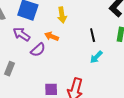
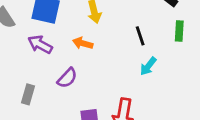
purple semicircle: (38, 50) -> (67, 78), moved

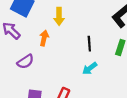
orange arrow: (83, 43) -> (44, 38), turned 72

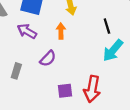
cyan arrow: (90, 68) -> (113, 50), size x1.5

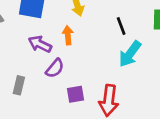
purple arrow: (27, 31) -> (40, 44), moved
purple square: (65, 91) -> (75, 94), moved

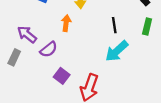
purple arrow: (40, 44) -> (27, 34), moved
purple square: (75, 94) -> (62, 76), turned 35

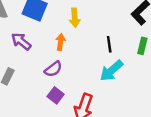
purple arrow: (27, 34) -> (21, 41), moved
purple semicircle: (49, 49) -> (53, 69), moved

